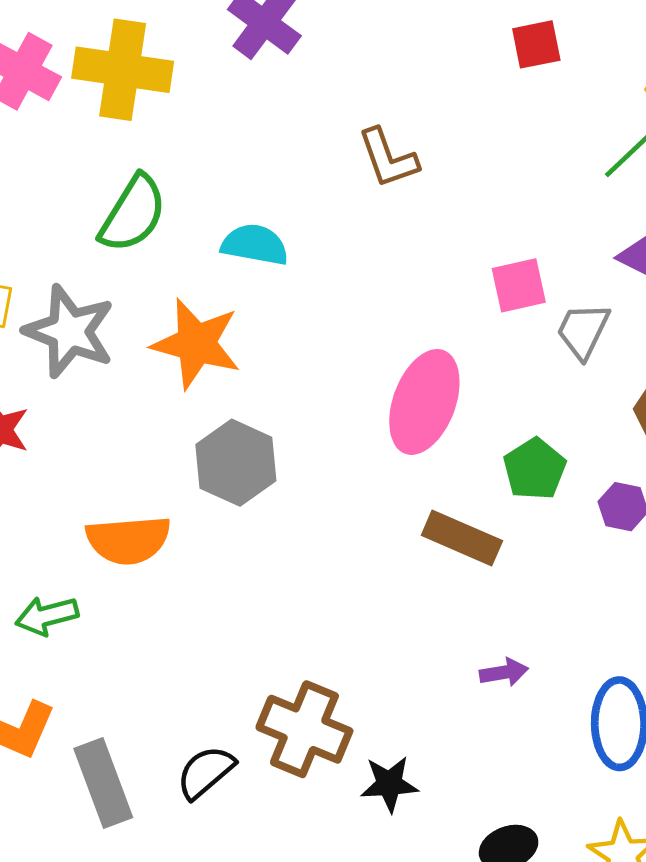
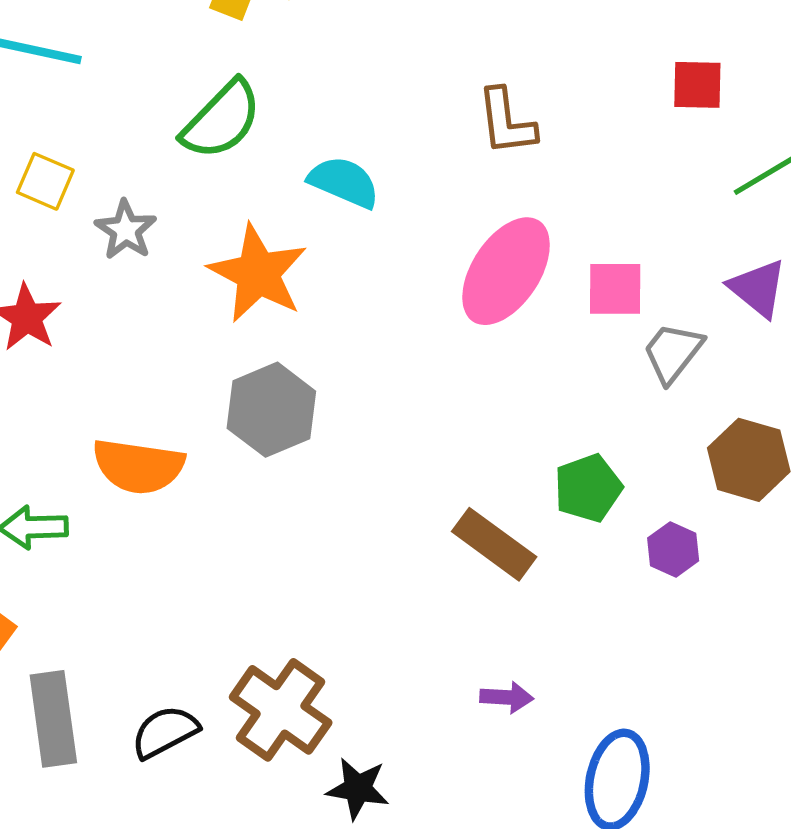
red square: (536, 44) -> (697, 85), moved
gray star: (69, 331) -> (126, 230), size x0.6
pink ellipse: (424, 402) -> (506, 271), moved

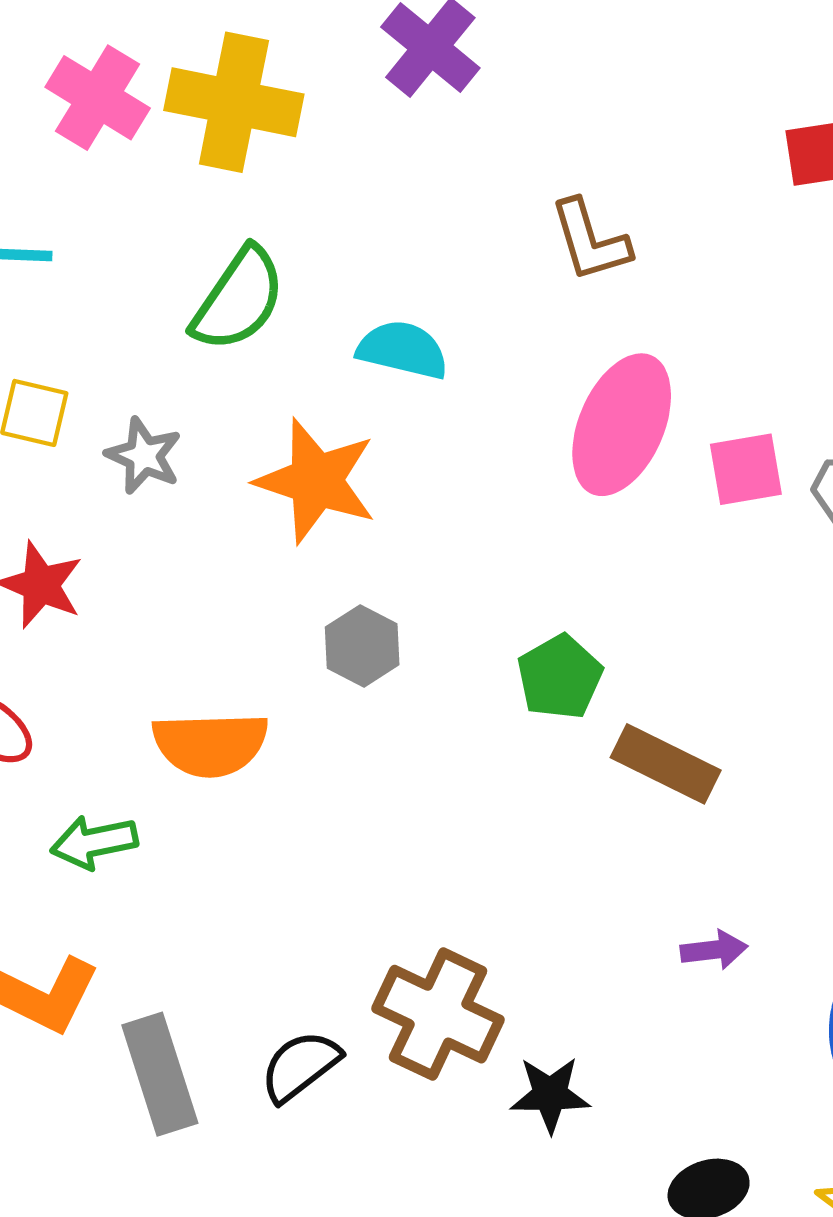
pink square: (615, 289) -> (746, 469), moved
gray hexagon: (271, 410) -> (362, 646), size x0.7
green pentagon: (588, 488) -> (560, 677), moved

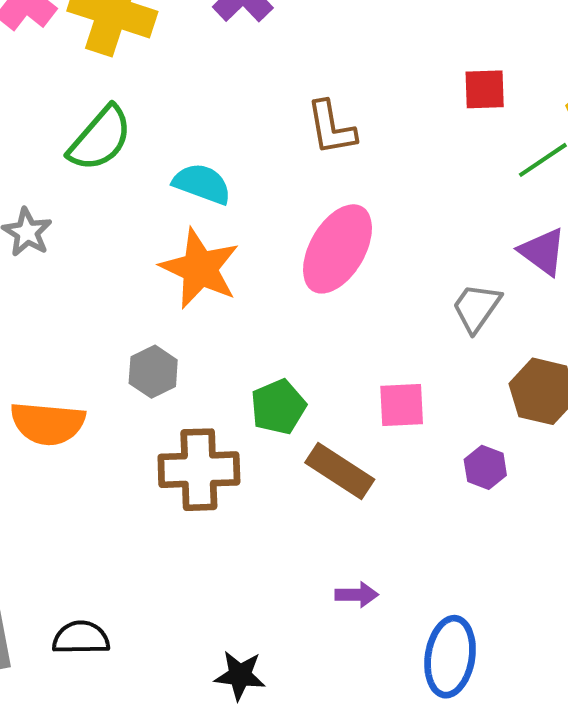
pink square: (746, 469) -> (402, 405), moved
orange star: (316, 481) -> (200, 268), moved
brown cross: (438, 1014) -> (199, 470), moved, turned -34
black semicircle: (300, 1066) -> (81, 638), turned 30

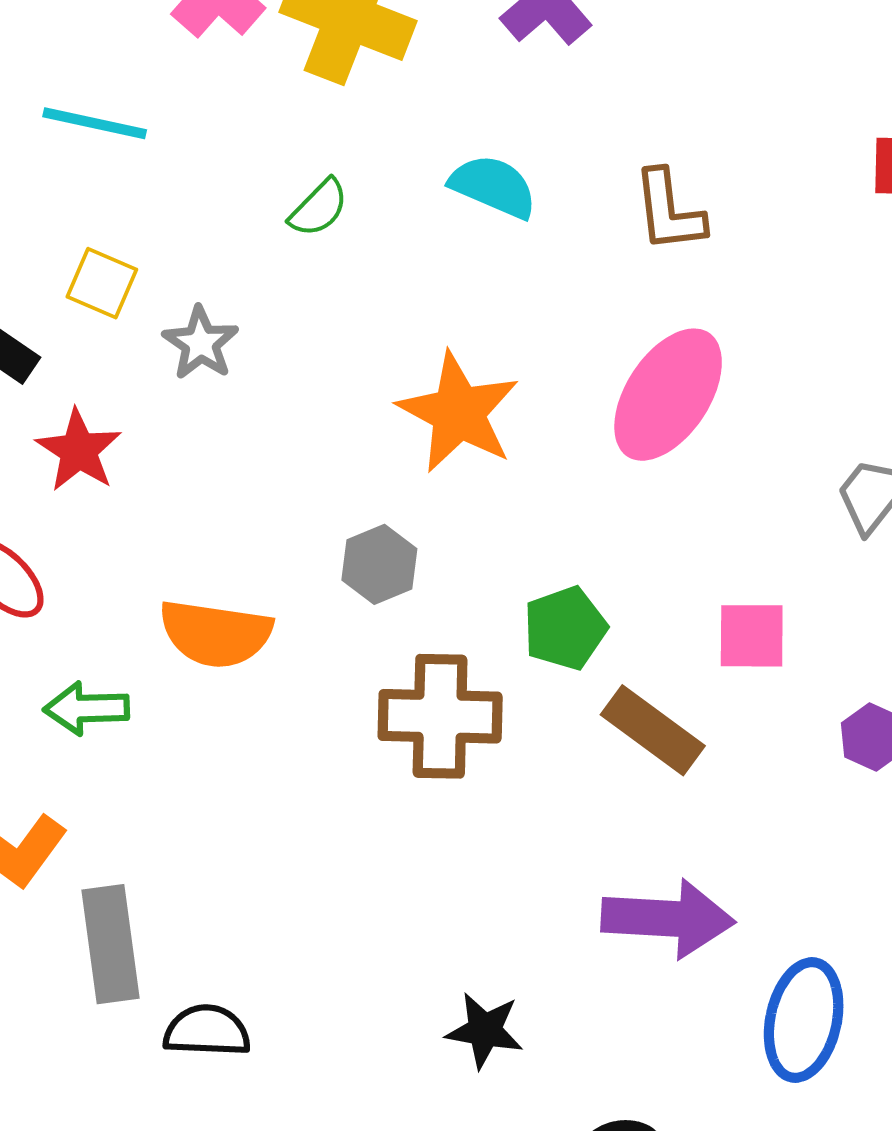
green semicircle: (100, 139) -> (319, 208), size x0.6
cyan semicircle: (202, 184) -> (493, 186), moved
purple arrow: (357, 595) -> (668, 918), size x2.0
black semicircle: (81, 638) -> (207, 1031), moved

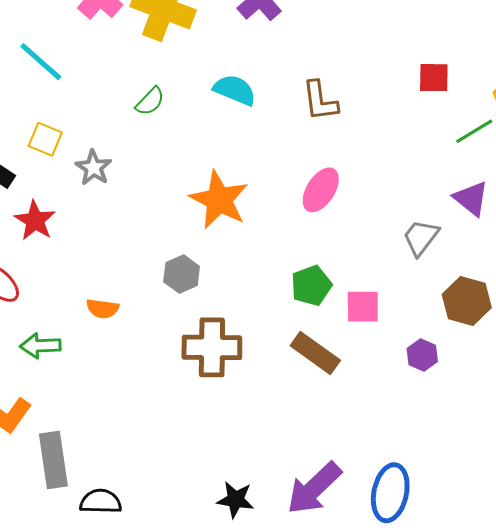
cyan line: (95, 123) -> (41, 62), turned 30
pink ellipse: (668, 395) -> (321, 190), size x0.7
green pentagon: (565, 628) -> (311, 286), moved
orange semicircle: (216, 634) -> (103, 309), size x0.6
purple arrow: (668, 918) -> (314, 488), moved, turned 134

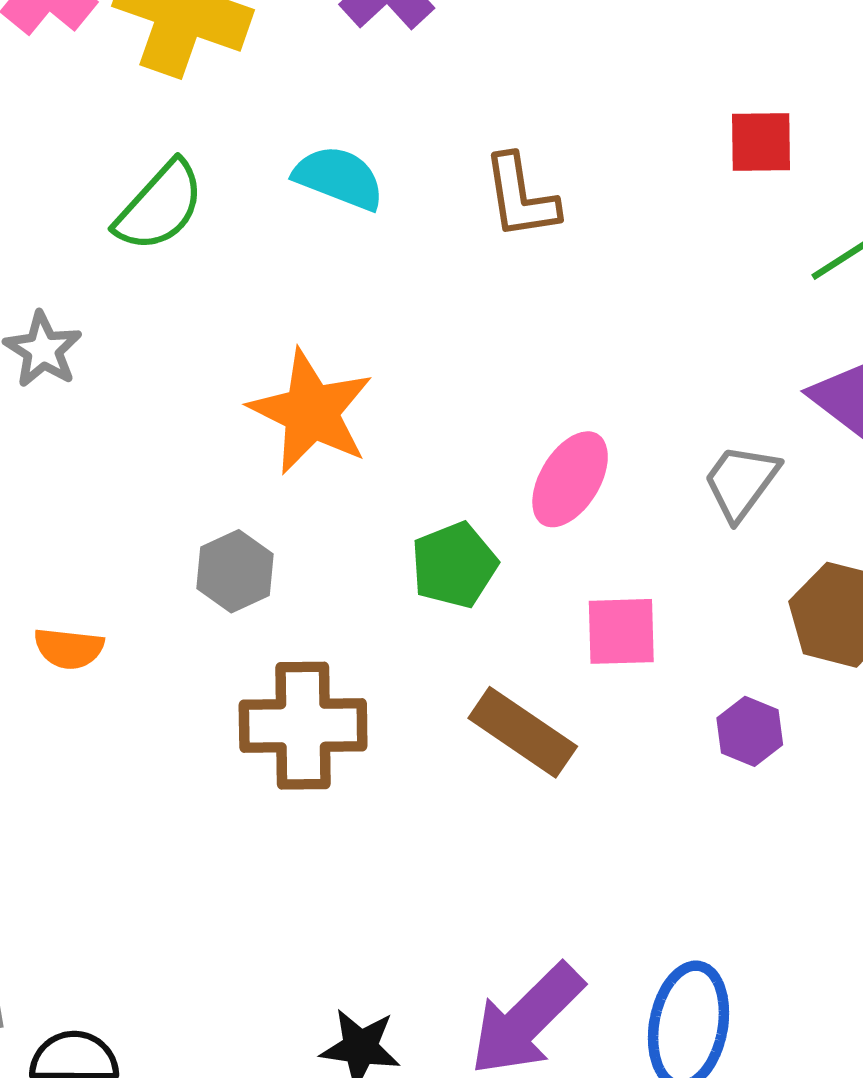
green semicircle: (150, 101) -> (160, 206), size x1.5
pink ellipse: (321, 190) -> (570, 479), moved
green pentagon: (311, 286) -> (454, 565), moved

